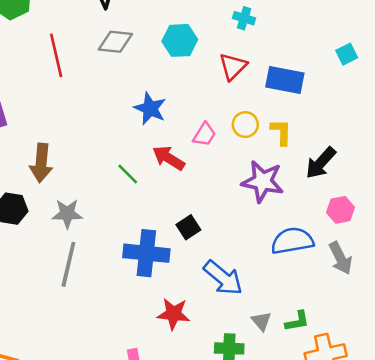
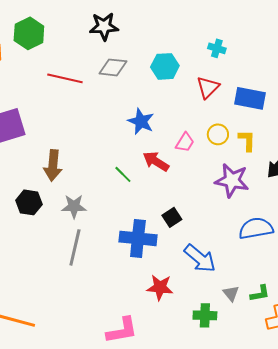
red line: (56, 55) -> (65, 78), turned -64

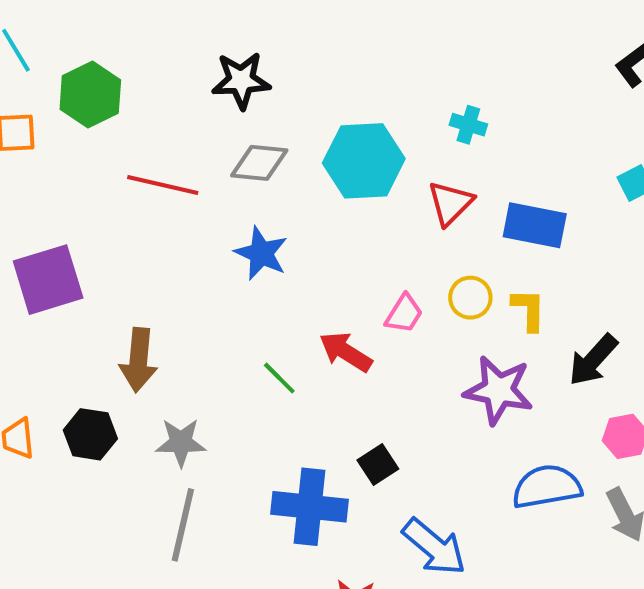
cyan hexagon: (165, 66) -> (364, 161), size x1.4
blue star: (141, 121) -> (261, 253), moved

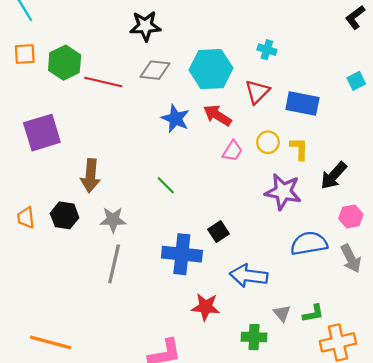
green hexagon: (90, 95) -> (65, 63), moved
blue star: (261, 253) -> (175, 119), moved
red arrow: (346, 352) -> (217, 115), moved
blue arrow: (434, 547) -> (249, 276), turned 147

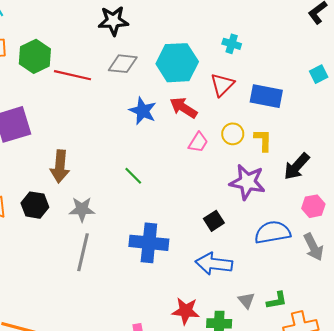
black square: (218, 232) -> (214, 221), moved
red star: (206, 307) -> (186, 311), moved

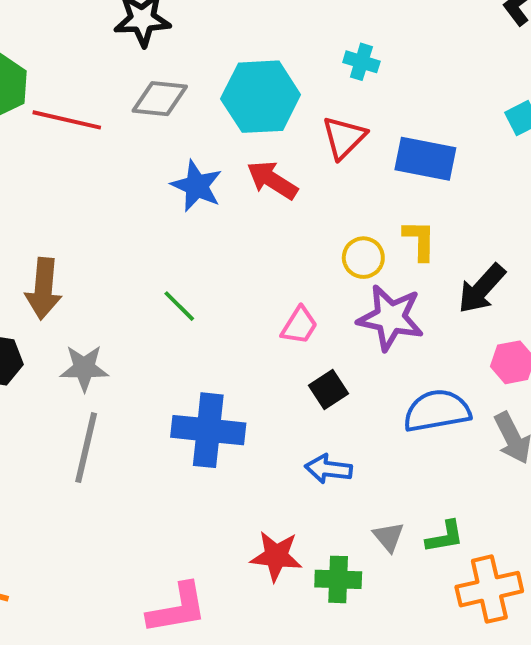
yellow circle: (233, 134) -> (363, 258), moved
pink trapezoid: (198, 142) -> (299, 325), moved
blue arrow: (214, 264) -> (328, 469), size x0.7

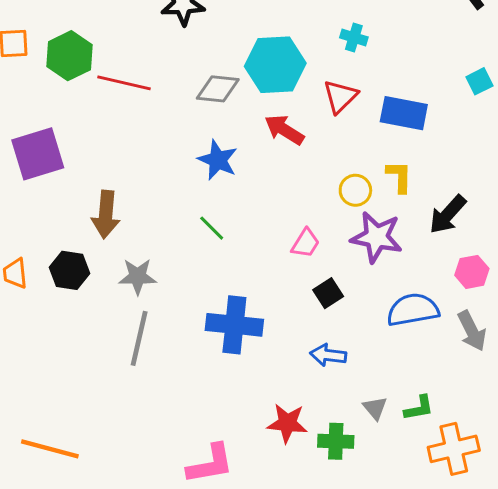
gray diamond: (160, 99) -> (218, 89), moved
blue star: (197, 186) -> (218, 160), moved

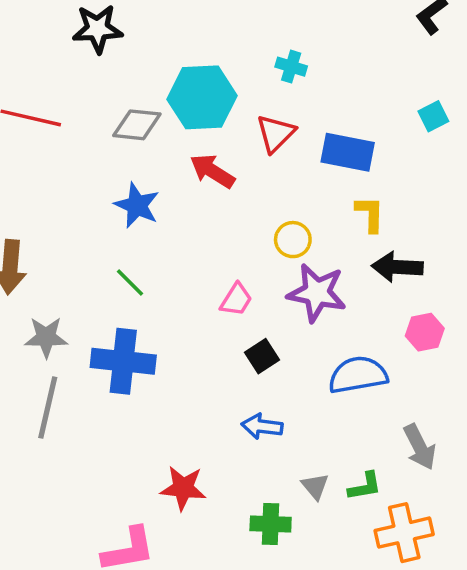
yellow L-shape: (399, 177) -> (370, 214), moved
black arrow: (448, 214) -> (397, 267), turned 51
blue cross: (234, 325) -> (123, 361), moved
gray arrow: (472, 331) -> (420, 447), moved
red star: (287, 423) -> (183, 488), moved

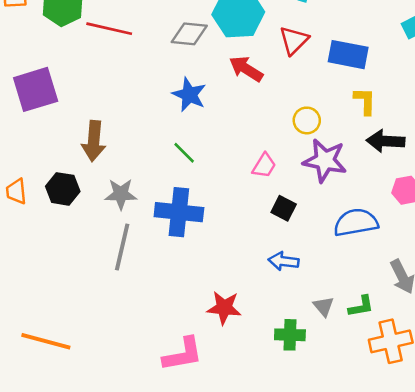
black square: (262, 356) -> (284, 208), turned -30

